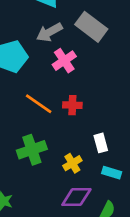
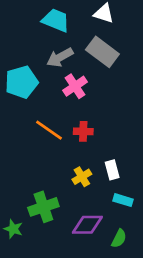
green cross: (32, 150) -> (43, 207), moved
yellow cross: (72, 163) -> (82, 177), moved

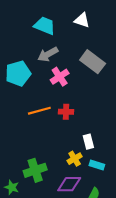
gray rectangle: (102, 52) -> (93, 62), moved
orange line: (49, 130) -> (39, 111), turned -50
yellow cross: (82, 177) -> (75, 159), moved

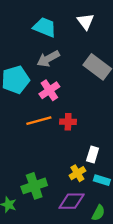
white triangle: (82, 20) -> (86, 21), turned 35
pink cross: (60, 77) -> (49, 90), moved
white rectangle: (88, 142) -> (93, 154), turned 32

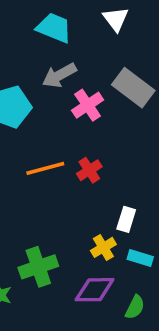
pink cross: (49, 90) -> (88, 105), moved
red cross: (68, 122) -> (89, 170), turned -35

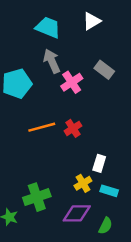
white triangle: (116, 19) -> (92, 21), turned 36
gray arrow: (59, 75) -> (52, 61), turned 95
gray rectangle: (133, 88) -> (104, 70), size x0.7

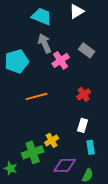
red cross: (73, 128) -> (84, 94), moved
yellow cross: (83, 183) -> (52, 140), moved
cyan rectangle: (109, 191) -> (91, 147), turned 64

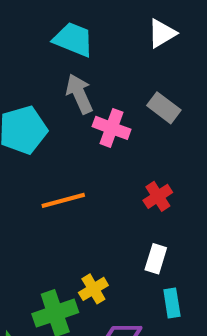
white triangle: (77, 11) -> (162, 33), moved
pink cross: (61, 60) -> (112, 128), turned -36

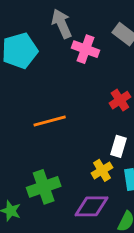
orange line: (63, 200) -> (50, 121), moved
yellow cross: (93, 289) -> (102, 170), moved

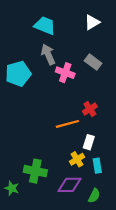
orange line: (50, 121) -> (67, 124), moved
green cross: (44, 187) -> (35, 171), turned 30

